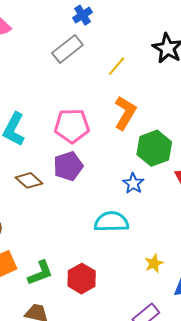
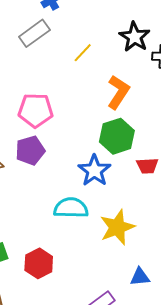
orange L-shape: (125, 113) -> (118, 92), moved
blue star: (133, 183) -> (94, 171), size x1.5
yellow star: (154, 263) -> (117, 227), moved, size x1.8

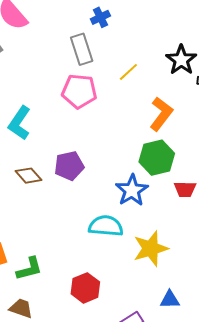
gray rectangle: (34, 33) -> (82, 49), turned -76
pink pentagon: (36, 110) -> (79, 91), moved
red hexagon: (39, 263) -> (85, 288), moved

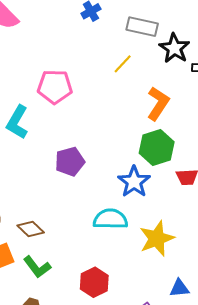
gray rectangle: (82, 49) -> (142, 27), moved, turned -56
pink pentagon: (79, 91) -> (55, 87), moved
brown diamond: (29, 176) -> (31, 229), moved
green L-shape: (29, 269) -> (37, 267), turned 72

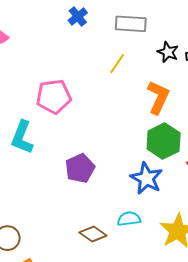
black star: (174, 48) -> (168, 52), moved, size x0.7
cyan semicircle: (110, 219) -> (129, 219), size x0.7
brown diamond: (31, 229) -> (93, 234), moved

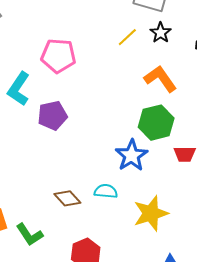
black star: (168, 52) -> (161, 33), moved
orange L-shape: (158, 97) -> (160, 79), turned -72
purple pentagon: (80, 168) -> (52, 116), moved

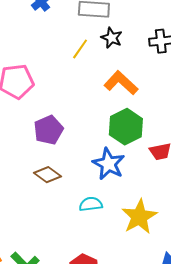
purple pentagon: (52, 116) -> (48, 130), moved
brown diamond: (67, 198) -> (48, 175), moved

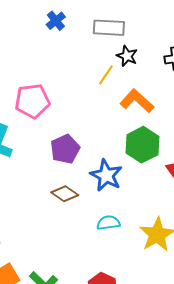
yellow line: (80, 49) -> (106, 75), moved
blue star: (109, 164) -> (106, 175), moved

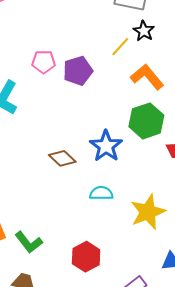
pink pentagon: (32, 101) -> (44, 62), size x0.7
purple pentagon: (65, 149) -> (78, 71), moved

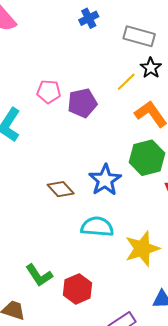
cyan semicircle: (101, 193) -> (97, 227), size x1.4
green L-shape: (29, 242) -> (39, 275), moved

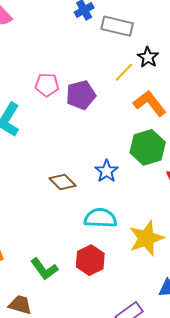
gray rectangle: (139, 36) -> (117, 26), moved
blue star: (105, 180) -> (107, 171), size x0.7
red hexagon: (77, 289) -> (90, 260), moved

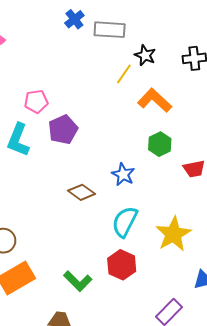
pink pentagon: (47, 85) -> (36, 101), moved
purple pentagon: (81, 95) -> (63, 130), moved
green hexagon: (148, 147) -> (160, 144), size x0.7
cyan semicircle: (100, 218) -> (125, 222), turned -56

